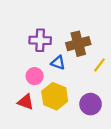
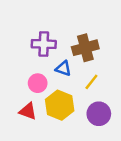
yellow line: (99, 65) -> (91, 82), moved

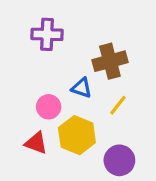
purple cross: (44, 44) -> (47, 34), moved
purple circle: (99, 114) -> (119, 160), moved

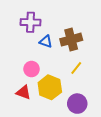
blue triangle: (82, 88) -> (46, 42), moved

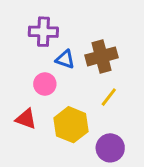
pink circle: (32, 69) -> (45, 84), moved
red triangle: (23, 92) -> (26, 119), moved

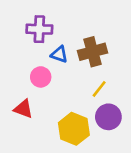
yellow hexagon: (71, 125) -> (74, 129), moved
purple circle: (110, 148) -> (108, 117), moved

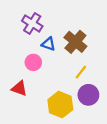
purple cross: (39, 29) -> (32, 23), turned 30
brown cross: (92, 52) -> (75, 42), turned -35

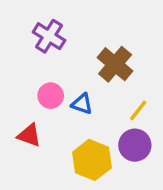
blue triangle: (48, 44) -> (82, 104), moved
yellow line: (81, 72) -> (138, 110), moved

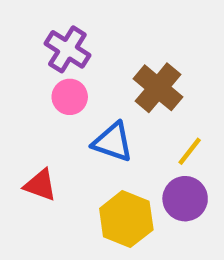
pink circle: (51, 96) -> (70, 97), moved
blue triangle: (82, 104) -> (113, 142), size x1.4

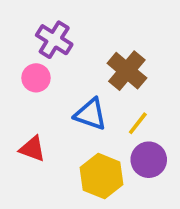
pink circle: (70, 97) -> (36, 78), moved
yellow line: (190, 151) -> (138, 123), moved

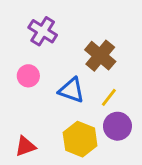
pink circle: (36, 78) -> (28, 76), moved
red triangle: (32, 149) -> (25, 146), moved, turned -40

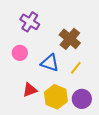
purple circle: (117, 126) -> (82, 99), moved
red triangle: (25, 146) -> (30, 90), moved

